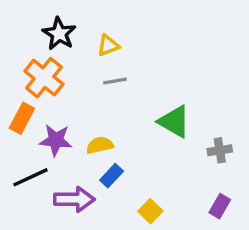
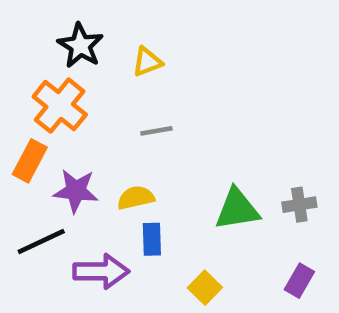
gray line: (115, 81) -> (156, 131), moved
green triangle: (174, 122) -> (237, 209), moved, turned -39
blue rectangle: (112, 176) -> (152, 239), turned -45

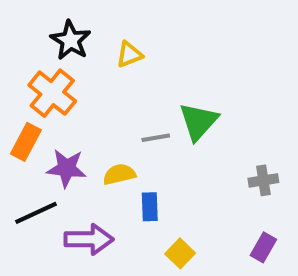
gray line: (156, 131) -> (156, 138), moved
green triangle: (237, 209) -> (198, 122), moved, turned -39
blue rectangle: (152, 239) -> (150, 207), moved

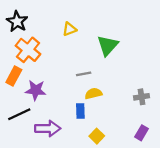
black star: (71, 40) -> (17, 21), moved
green triangle: (198, 122) -> (108, 45), moved
yellow semicircle: (119, 174) -> (93, 94), moved

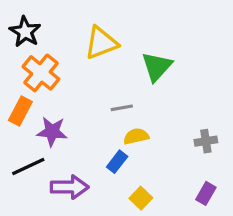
yellow triangle: (69, 29) -> (101, 43), size x1.6
blue rectangle: (80, 111) -> (117, 162), turned 40

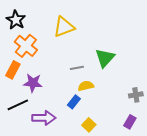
green triangle: (157, 67) -> (105, 58), moved
gray cross: (206, 141) -> (136, 95), moved

